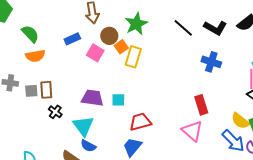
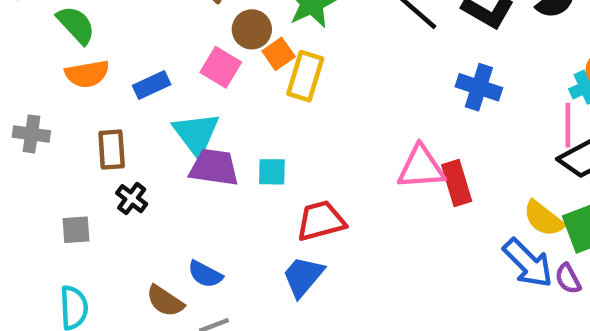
blue rectangle: (72, 39) -> (152, 85), moved
gray square: (31, 91) -> (76, 230), moved
cyan triangle: (83, 126) -> (196, 134), moved
pink triangle: (192, 131) -> (421, 167), moved, turned -45

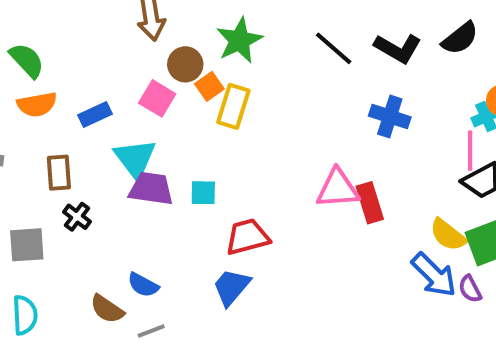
gray square: (76, 230) -> (27, 245), size x1.4

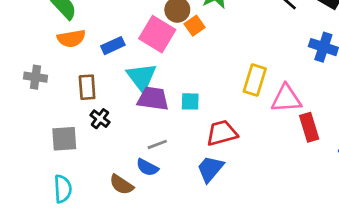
pink square: (157, 98) -> (157, 34), size x1.4
yellow rectangle: (233, 106) -> (255, 80), moved
red rectangle: (370, 203) -> (309, 127), moved
gray line: (151, 331) -> (157, 144), moved

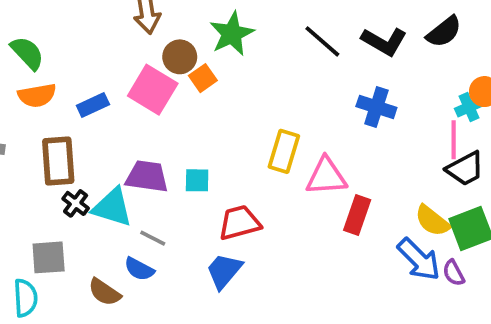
cyan triangle: (142, 77) -> (112, 207), moved, turned -36
brown rectangle: (87, 87) -> (58, 161), size x1.4
red rectangle: (309, 127) -> (357, 215), turned 36
gray square: (64, 139) -> (49, 257), moved
gray line: (157, 144) -> (153, 238), turned 48

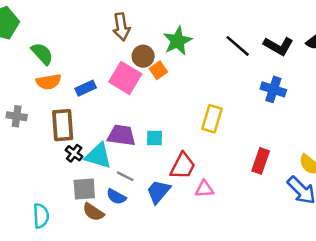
pink triangle: (326, 176) -> (204, 189), moved, size x0.7
red trapezoid: (240, 223) -> (183, 166), turned 132
gray square: (49, 257) -> (84, 189), moved
blue trapezoid: (224, 271) -> (158, 192), moved

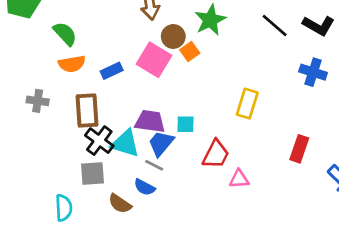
black cross: (74, 153) -> (99, 141), size x1.5
gray square: (84, 189) -> (92, 173), moved
blue trapezoid: (158, 192) -> (161, 143), moved

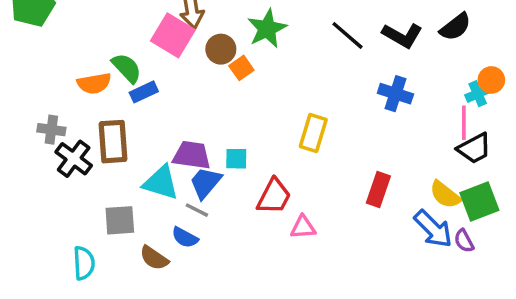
green semicircle: (65, 34) -> (127, 68), moved
pink square: (154, 60) -> (173, 35), moved
black cross: (99, 141) -> (74, 159), moved

